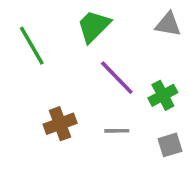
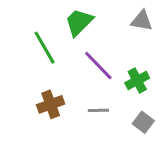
green line: (32, 46) -> (45, 48), moved
gray square: (170, 145) -> (143, 122), turned -36

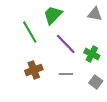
green cross: (137, 80) -> (92, 54), turned -35

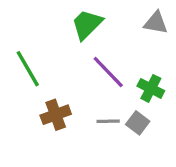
green line: (30, 32) -> (28, 69), moved
gray square: (96, 82) -> (138, 123), moved

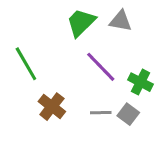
gray triangle: (156, 23) -> (121, 21), moved
brown cross: (56, 115) -> (52, 107), turned -32

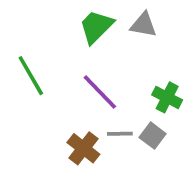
purple line: (101, 67) -> (100, 92), moved
brown cross: (52, 107) -> (83, 148), moved

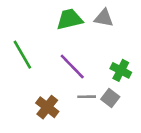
green trapezoid: (96, 27) -> (70, 19), turned 32
brown cross: (83, 148) -> (47, 107), moved

